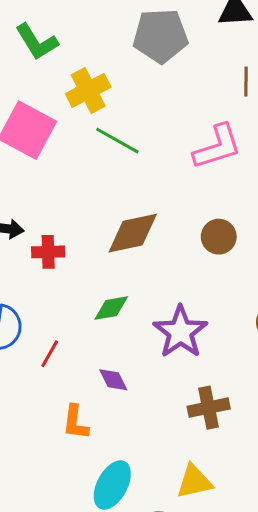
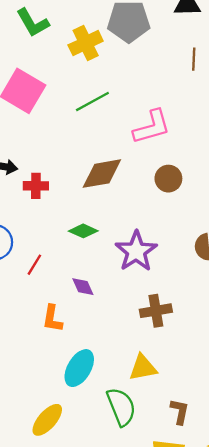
yellow cross: (88, 90) -> (86, 43), moved
green line: (117, 141) -> (92, 101), turned -60
pink L-shape: (217, 147) -> (152, 127), moved
green diamond: (111, 308) -> (83, 231), turned 32

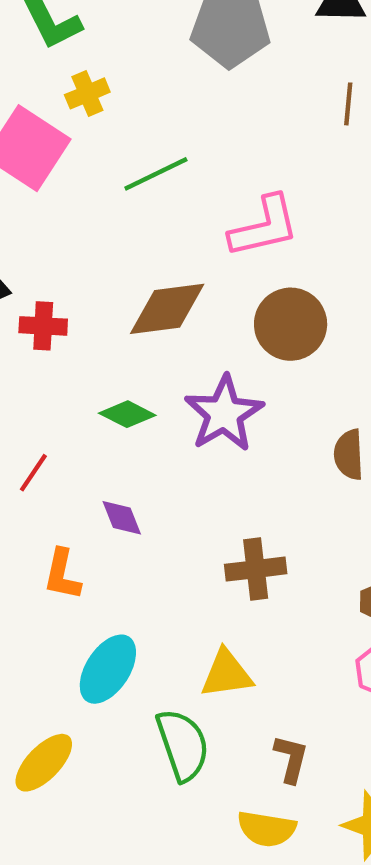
yellow cross: (86, 43) -> (87, 93), moved, size x0.7
brown circle: (168, 179) -> (291, 324), size x1.4
purple star: (136, 251) -> (224, 414), moved

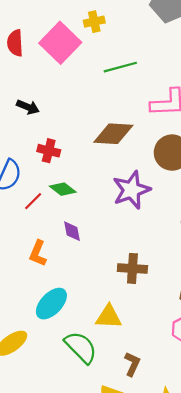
red cross: (43, 326) -> (49, 151), moved
green diamond: (127, 414) -> (63, 189), moved
green semicircle: (183, 745) -> (81, 347), turned -36

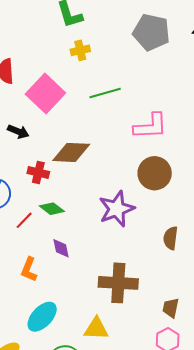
pink square: (60, 43) -> (45, 93), moved
brown diamond: (113, 134) -> (71, 152), moved
brown cross: (132, 268) -> (118, 283), size x1.4

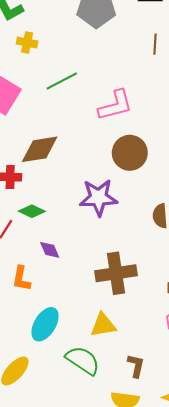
yellow cross: (80, 50) -> (27, 43), turned 36
purple star: (117, 209) -> (98, 198), turned 30

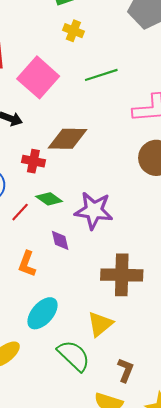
purple star: (98, 198) -> (94, 211), moved
yellow triangle: (103, 325) -> (100, 324), turned -40

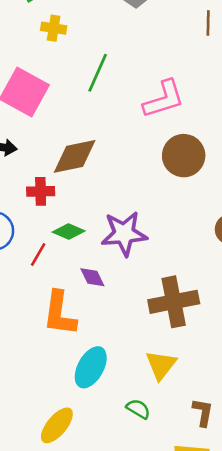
green line: (101, 75) -> (98, 73), turned -36
orange L-shape: (27, 264) -> (60, 313), size x1.5
green semicircle: (74, 356) -> (138, 409), size x0.6

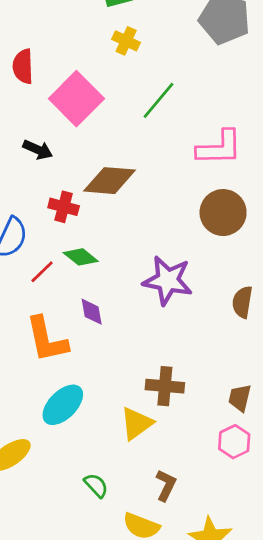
purple star: (124, 234) -> (168, 280), moved
brown cross: (174, 302) -> (165, 386), moved, size x0.7
orange L-shape: (60, 313) -> (47, 339), turned -36
green semicircle: (138, 409) -> (96, 485), moved

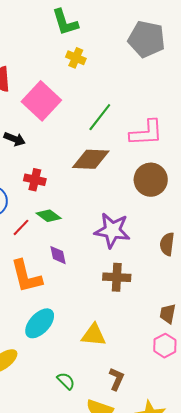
green line: (158, 100) -> (100, 117), moved
brown diamond: (110, 181) -> (91, 159), moved
brown cross: (165, 386) -> (117, 277), moved
yellow triangle: (137, 423) -> (94, 335), turned 44

